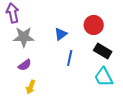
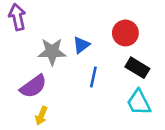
gray star: (24, 37) -> (52, 52), moved
purple semicircle: (25, 65) -> (33, 86), size x1.5

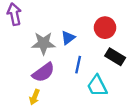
purple semicircle: (33, 86) -> (43, 72), moved
cyan trapezoid: (139, 102) -> (97, 86), moved

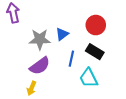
black rectangle: (115, 57) -> (95, 52), moved

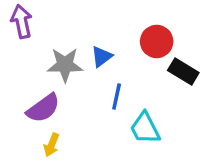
black rectangle: (95, 52) -> (183, 71), moved
purple semicircle: (40, 66) -> (43, 108), moved

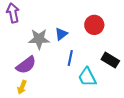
black rectangle: (183, 71) -> (110, 60), moved
yellow arrow: (52, 145) -> (22, 87), moved

